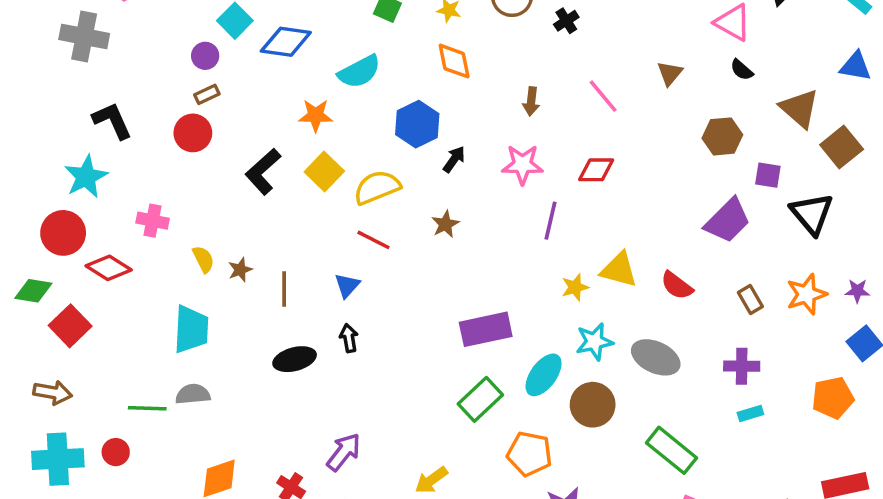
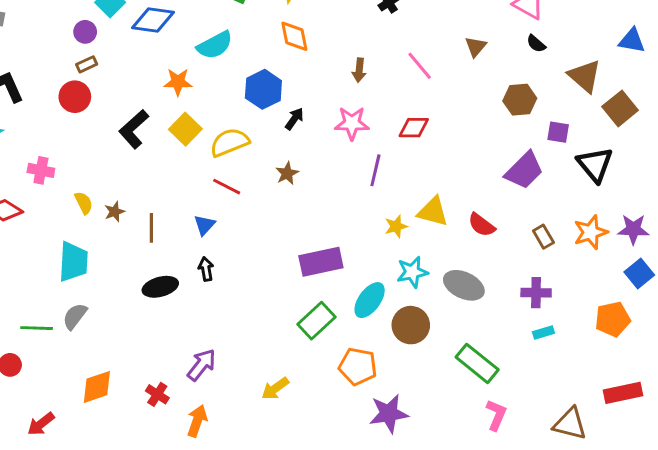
purple star: (857, 291) -> (633, 229), size x1.5
gray semicircle: (193, 394) -> (75, 316), turned -48

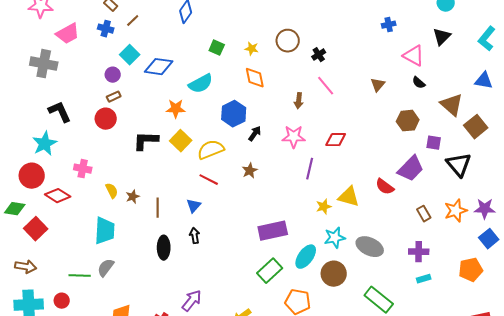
pink line: (420, 66) -> (326, 86), moved
black L-shape: (134, 129) -> (146, 141), turned 44
red semicircle: (482, 225) -> (385, 187), moved
black ellipse: (160, 287) -> (164, 248), turned -75

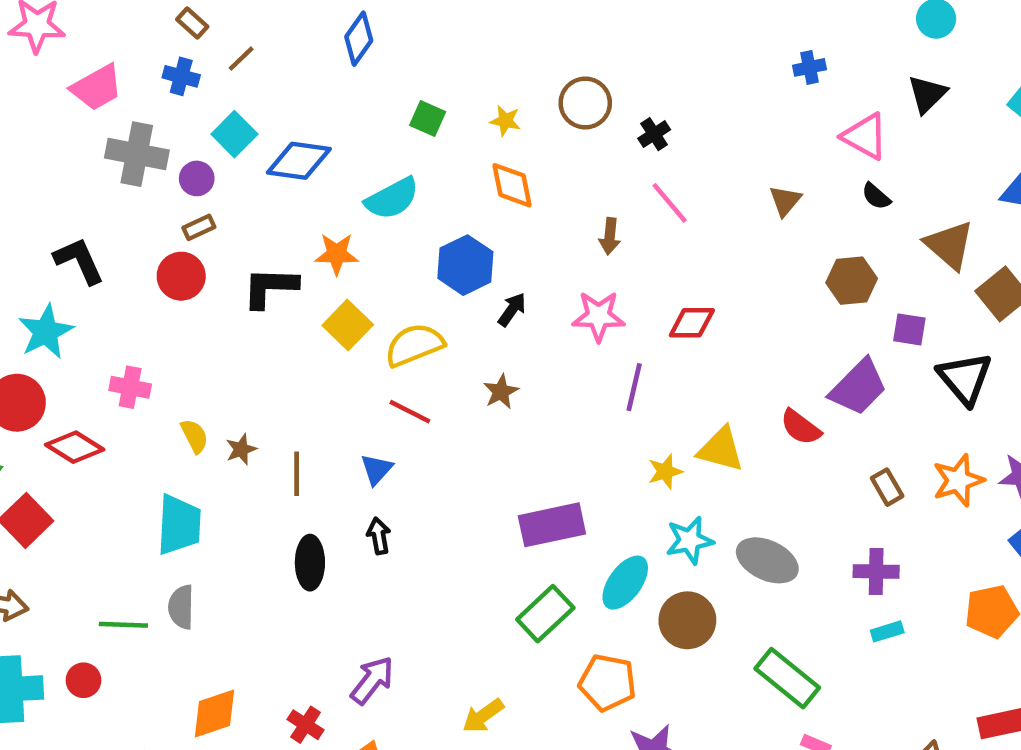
gray cross: (44, 64) -> (137, 154), moved
black L-shape: (146, 141) -> (270, 287), moved
gray semicircle: (106, 268) -> (181, 607), turned -36

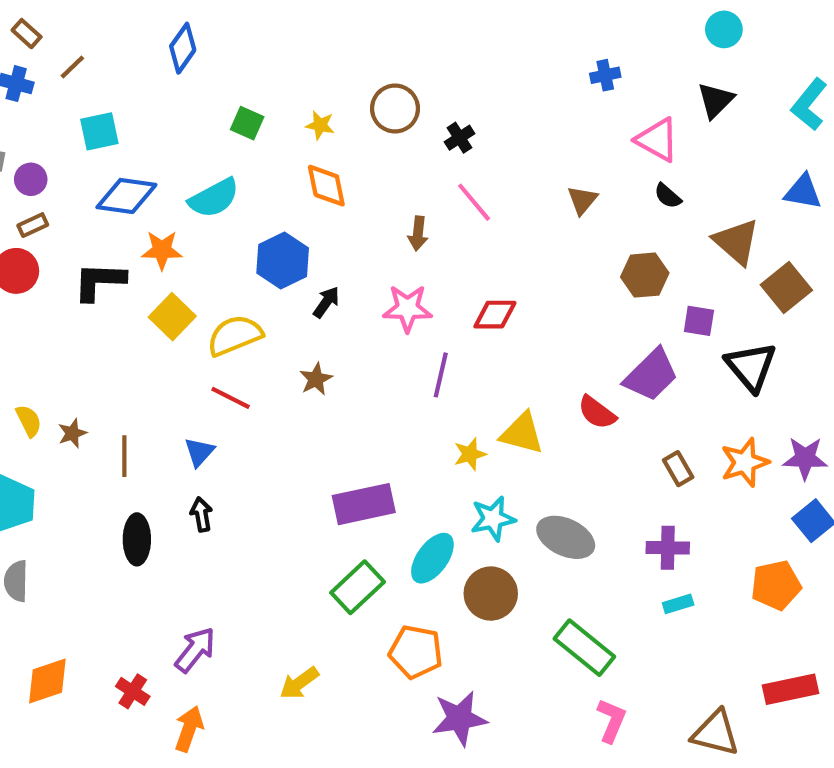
cyan square: (234, 134) -> (99, 131), moved, turned 33
blue diamond: (299, 161) -> (126, 196), moved

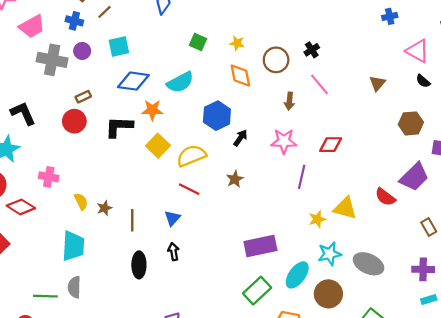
brown circle: (395, 109) -> (276, 60), moved
purple circle: (31, 179) -> (82, 51), moved

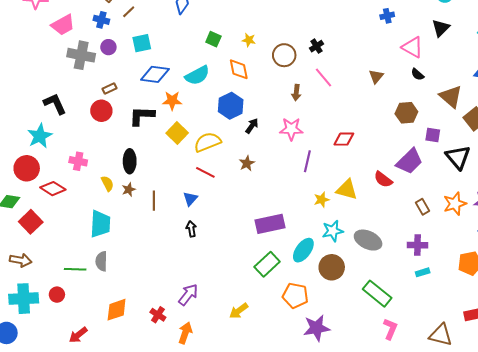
orange diamond: (240, 75) -> (239, 69), moved
red diamond: (331, 145) -> (344, 139), moved
black ellipse: (139, 265) -> (130, 161), moved

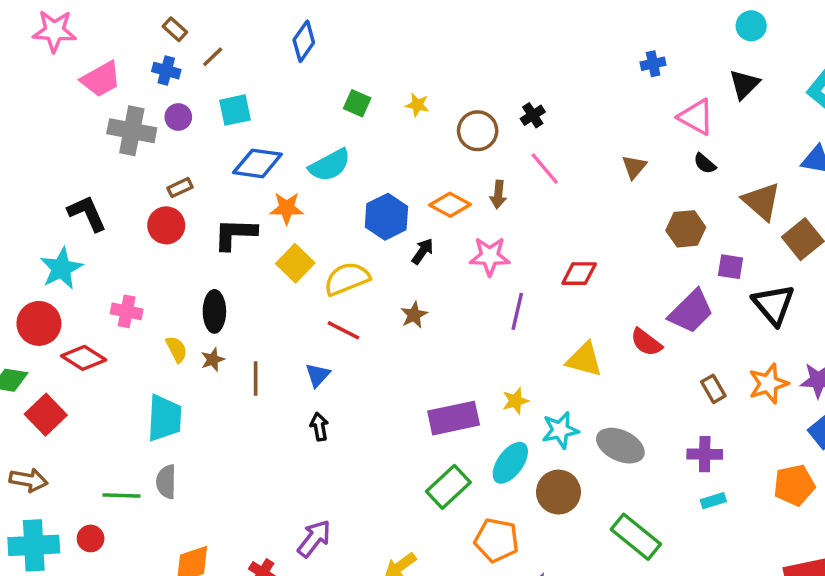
orange diamond: (239, 69) -> (450, 205), moved, turned -50
yellow star: (322, 200) -> (515, 401), moved

